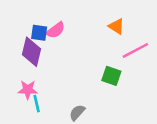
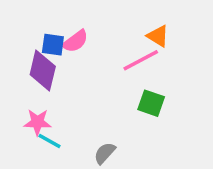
pink line: (135, 50) -> (141, 60), moved
cyan line: (37, 104) -> (50, 141), turned -48

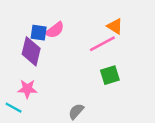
green square: (151, 103) -> (110, 75), turned -36
cyan line: (50, 141) -> (14, 108), moved

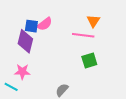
orange triangle: (115, 26) -> (93, 21), turned 32
pink line: (102, 44) -> (83, 35), turned 35

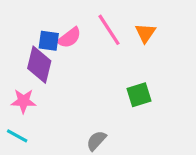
pink line: (83, 35) -> (109, 30), moved, turned 50
pink star: (22, 72) -> (23, 101), moved

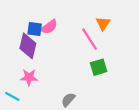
pink line: (109, 30) -> (90, 39), moved
pink star: (23, 101) -> (29, 77), moved

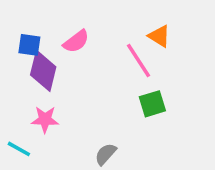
orange triangle: (103, 23) -> (159, 36), turned -32
blue square: (35, 29) -> (29, 45), moved

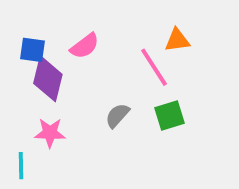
orange triangle: (159, 36) -> (177, 40), turned -40
cyan line: (19, 149) -> (21, 166), turned 60
gray semicircle: (106, 154) -> (117, 115), moved

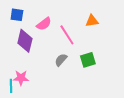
blue square: (33, 50) -> (17, 15), moved
pink line: (154, 67) -> (67, 35), moved
pink star: (50, 133) -> (21, 78), moved

